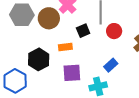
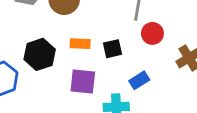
black square: (83, 31) -> (113, 49), moved

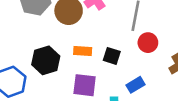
black square: (113, 49) -> (112, 56), turned 30

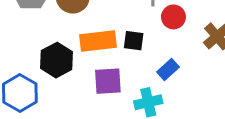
orange rectangle: (83, 51) -> (98, 41), size x1.6

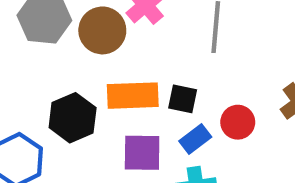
red circle: (173, 17) -> (238, 122), moved
blue rectangle: (168, 70) -> (195, 139), moved

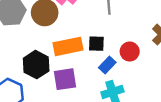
purple square: (142, 153) -> (65, 79), moved

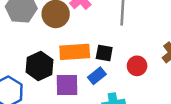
blue rectangle: (107, 65) -> (97, 76), moved

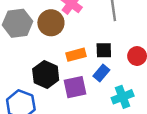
orange rectangle: (75, 52) -> (76, 55), size x0.7

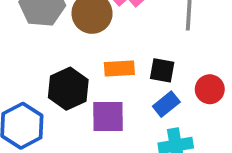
blue rectangle: (101, 73) -> (166, 104), moved

